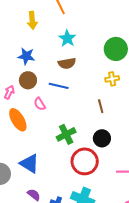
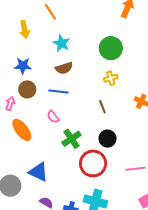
pink semicircle: (40, 104) -> (53, 117), moved

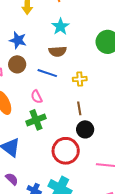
yellow cross: (111, 78) -> (80, 79), moved
brown line: (102, 107) -> (79, 108), moved
green cross: (71, 139) -> (36, 120), moved

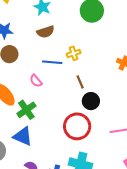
blue line: (47, 73) -> (52, 62), moved
green cross: (36, 120) -> (26, 110), moved

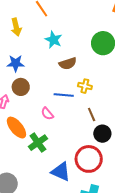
brown semicircle: (46, 32) -> (68, 64), moved
yellow cross: (74, 53) -> (85, 86), turned 32
blue triangle: (23, 136) -> (61, 172), moved

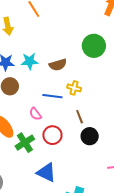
cyan star: (54, 40) -> (30, 61), moved, turned -30
red circle: (89, 159) -> (52, 135), moved, size x0.7

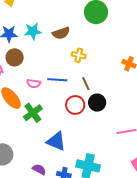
blue line: (52, 96) -> (57, 80), moved
pink semicircle: (35, 114) -> (34, 83), moved, turned -40
red circle: (52, 135) -> (75, 105), moved

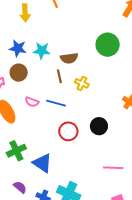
brown line: (86, 84) -> (59, 76), moved
black circle: (97, 103) -> (99, 126), moved
green cross: (33, 113) -> (16, 151), moved

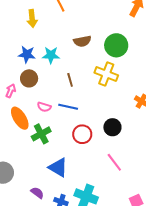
brown semicircle: (69, 58) -> (82, 41), moved
yellow cross: (82, 83) -> (106, 74), moved, size x1.6
green cross: (16, 151) -> (41, 134), moved
pink line: (113, 168) -> (114, 162), moved, turned 54

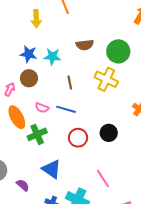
pink line: (114, 162) -> (103, 179), moved
purple semicircle: (37, 193) -> (23, 185), moved

